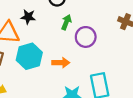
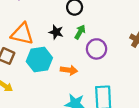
black star: (28, 17) -> (56, 32), moved

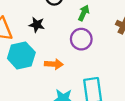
green arrow: (80, 32) -> (84, 13), moved

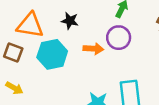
orange arrow: (54, 64) -> (93, 49), moved

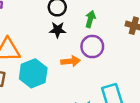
black star: (70, 21) -> (58, 30), moved

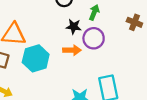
black star: (58, 30) -> (74, 27), moved

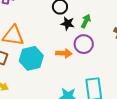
black star: (74, 27) -> (68, 23), moved

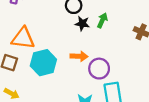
purple circle: (84, 44) -> (99, 69), moved

